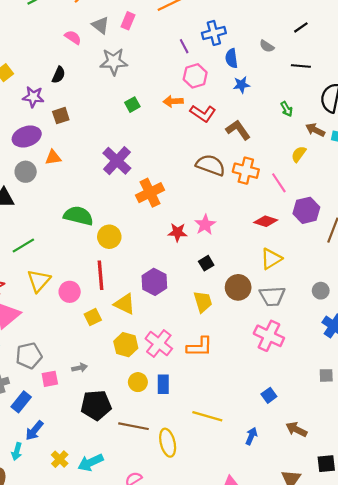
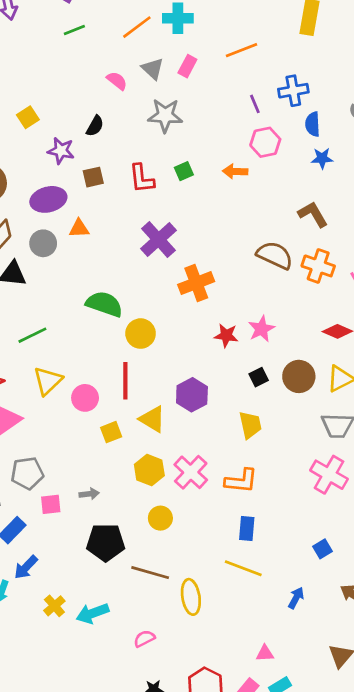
red L-shape: (203, 113) -> (142, 178), moved, turned 45
brown circle: (238, 287) -> (299, 376), moved
blue rectangle: (163, 384) -> (247, 528), moved

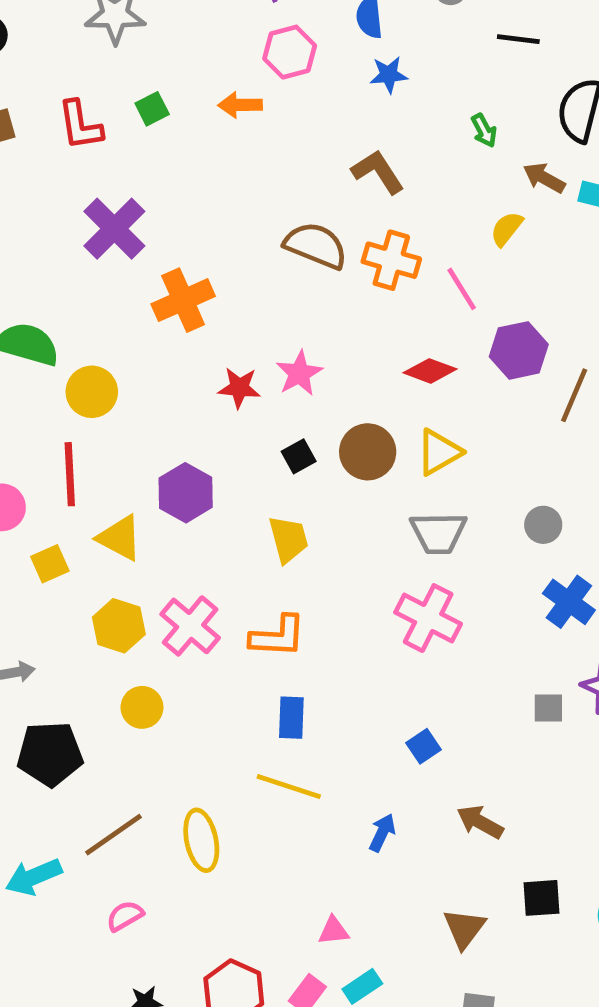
brown line: (150, 573) -> (114, 835), moved, turned -48

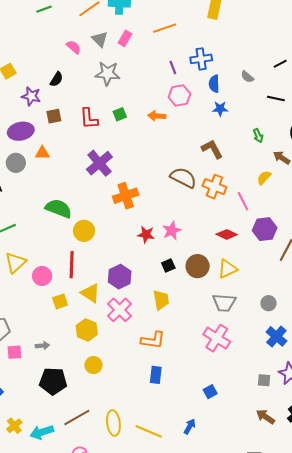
pink cross: (190, 626) -> (119, 310), moved
yellow line: (289, 786) -> (149, 431), moved
brown arrow: (480, 822) -> (265, 417), moved

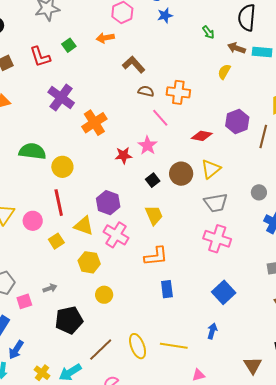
brown L-shape: (212, 149) -> (134, 65), moved
brown semicircle: (183, 178) -> (146, 91), size x0.6
pink line: (243, 201) -> (160, 118), moved
blue square: (210, 392) -> (224, 292), size x1.6

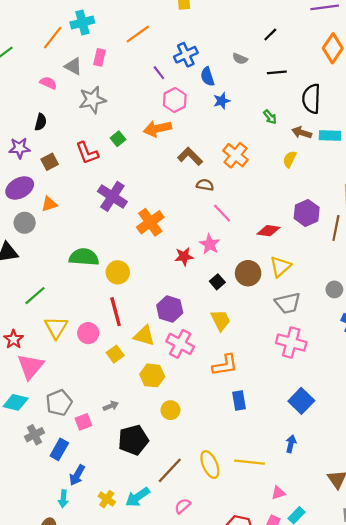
orange arrow: (105, 38) -> (157, 129), size x1.4
orange cross: (178, 92) -> (235, 155), moved, turned 35

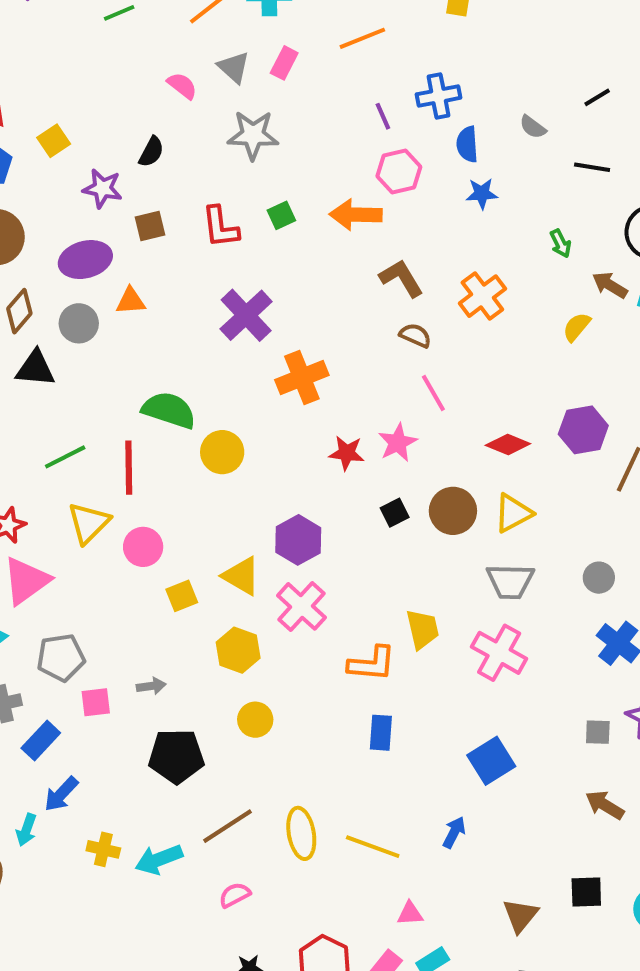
red line: (116, 312) -> (129, 468), moved
yellow trapezoid: (221, 320) -> (422, 629), moved
yellow cross: (107, 499) -> (103, 849), turned -35

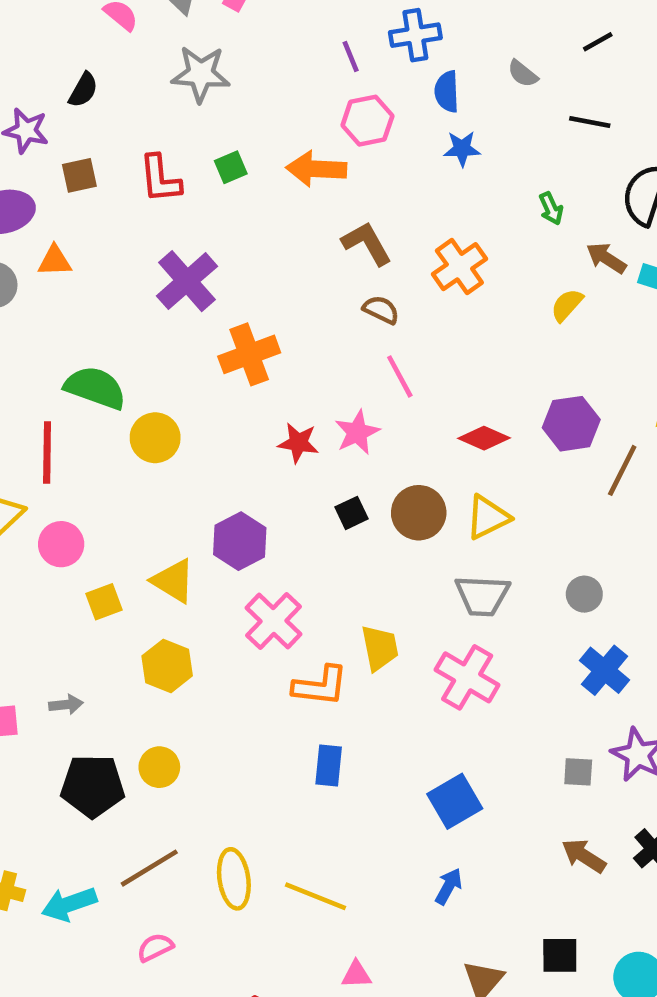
pink cross: (302, 606) -> (274, 621), moved
yellow circle: (255, 720) -> (159, 767), moved
blue arrow: (454, 832) -> (449, 886), moved

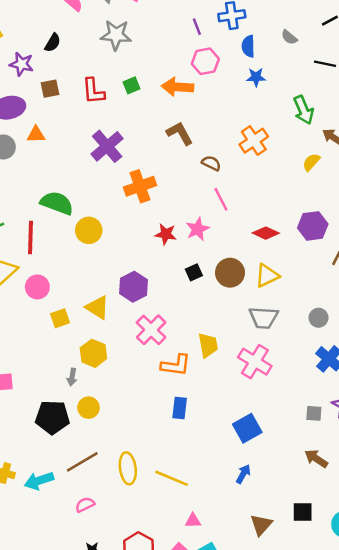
green arrow: (551, 209) -> (303, 110), size x1.6
brown L-shape: (367, 243) -> (180, 133), moved
gray arrow: (66, 705) -> (72, 377), moved, turned 105

